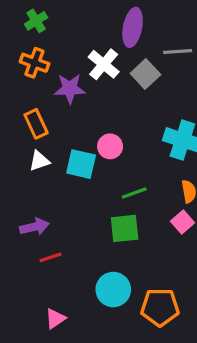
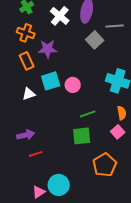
white cross: (104, 64) -> (60, 16), moved
orange rectangle: (36, 124) -> (27, 61), moved
cyan square: (81, 164) -> (51, 81), moved, turned -30
cyan circle: (113, 290) -> (59, 185), moved
orange pentagon: (160, 307) -> (105, 165), moved, turned -30

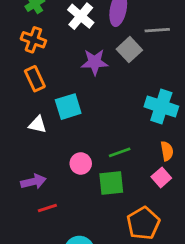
purple star: (48, 49) -> (95, 62), moved
pink circle: (73, 85) -> (81, 164), moved
white triangle: (29, 94) -> (38, 125), turned 32

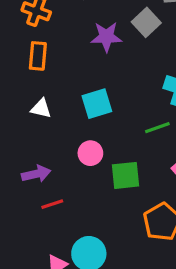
orange rectangle: (35, 79) -> (38, 56), turned 30
cyan square: (68, 107) -> (97, 104), moved
green line: (120, 152) -> (157, 128), moved

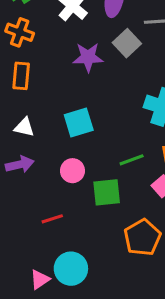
green line: (157, 128) -> (132, 160), moved
purple arrow: (36, 174) -> (20, 164), moved
red line: (52, 204) -> (52, 219), moved

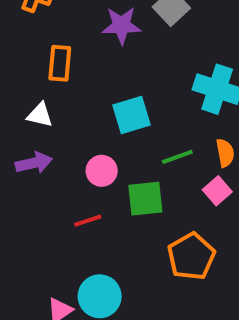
orange rectangle: (21, 76) -> (60, 63), moved
cyan square: (79, 122) -> (132, 115), moved
red line: (52, 219) -> (88, 221), moved

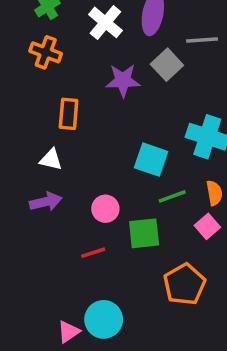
cyan square: (132, 115) -> (151, 160), moved, turned 36

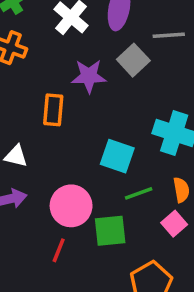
orange rectangle: (69, 114) -> (53, 110), moved
pink circle: (105, 209) -> (71, 206), size x1.5
red line: (93, 253) -> (59, 250), turned -50

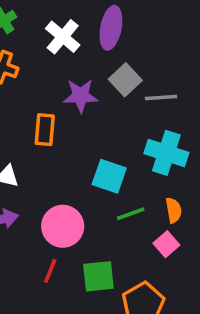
gray line: (169, 35) -> (161, 98), moved
green square: (110, 231) -> (98, 276), moved

